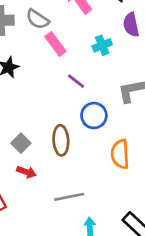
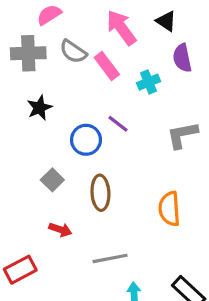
pink rectangle: (55, 44) -> (107, 66), moved
blue circle: (94, 116) -> (86, 140), moved
gray square: (21, 143) -> (52, 180), moved

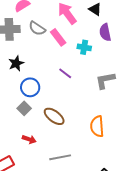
cyan cross: (149, 82) -> (84, 47), turned 32
blue circle: (86, 140) -> (30, 87), moved
brown ellipse: (100, 193) -> (54, 116), turned -50

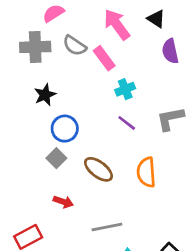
cyan cross: (84, 47) -> (125, 89), moved, turned -32
purple line: (65, 73) -> (127, 123), moved
orange semicircle: (97, 126) -> (146, 172), moved

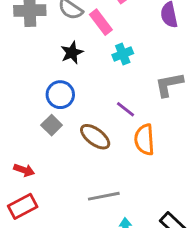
black star: (45, 95) -> (72, 53), moved
purple line: (127, 123) -> (126, 109), moved
red arrow: (63, 202) -> (24, 170), moved

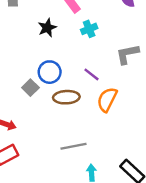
blue circle: (60, 95) -> (50, 72), moved
brown ellipse: (95, 137) -> (66, 97), turned -40
orange semicircle: (144, 140) -> (107, 100), turned 30

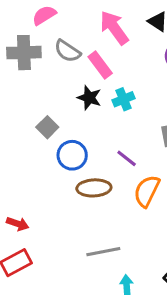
black star: (47, 28) -> (89, 98), moved, turned -30
gray square: (30, 88) -> (47, 127), moved

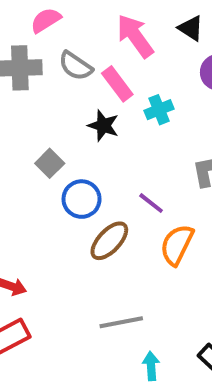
cyan cross: (123, 99) -> (159, 110), moved
brown ellipse: (94, 188) -> (109, 241), turned -44

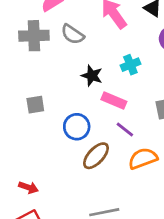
pink rectangle: (117, 84) -> (114, 101), moved, turned -30
gray square: (50, 163) -> (35, 105), moved, turned 36
orange semicircle: (177, 245) -> (143, 158), turned 44

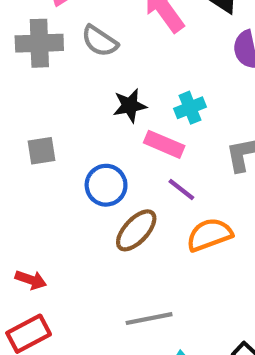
cyan cross: (130, 65) -> (190, 108), moved
black star: (92, 76) -> (130, 106), turned -30

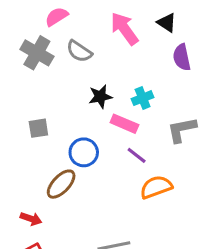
gray cross: (39, 43) -> (37, 53), turned 32
brown ellipse: (136, 230) -> (61, 184), moved

